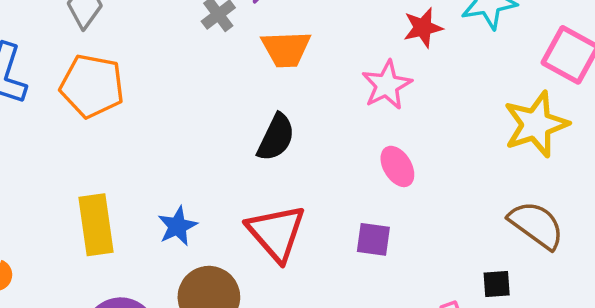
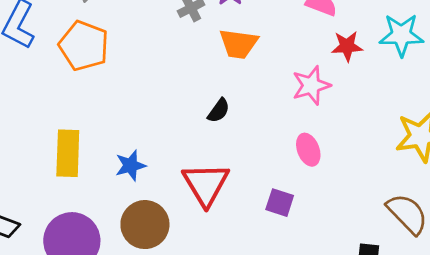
black semicircle: (276, 137) -> (219, 111), size x0.7

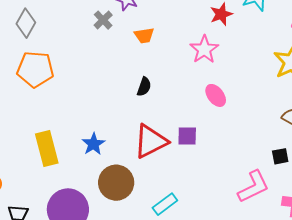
orange trapezoid: (239, 44) -> (144, 35), size x0.7
red triangle: (206, 184) -> (151, 141), turned 51
purple square: (280, 203) -> (187, 136), moved

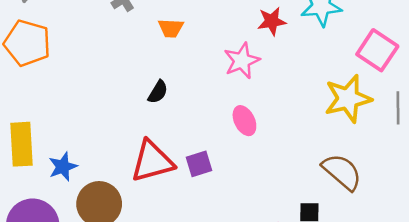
purple square: (187, 136) -> (199, 164), turned -30
blue star: (93, 144) -> (63, 167), moved

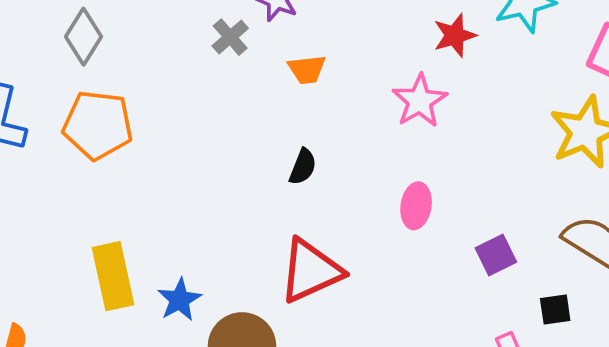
pink ellipse: (244, 121) -> (416, 206), moved, turned 44
purple square: (199, 164) -> (496, 255), moved

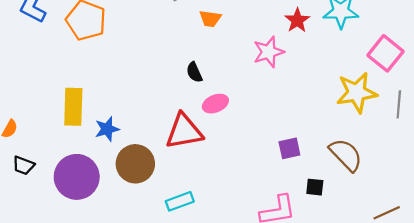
red star: (455, 35) -> (297, 20), turned -30
black semicircle: (303, 167) -> (194, 72), turned 120
pink ellipse: (416, 206) -> (215, 104), moved, turned 45

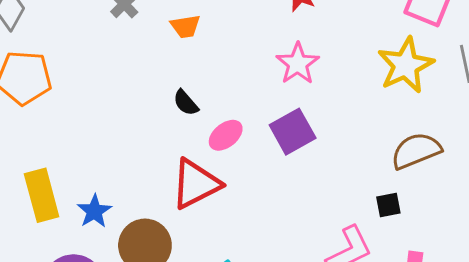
pink star: (269, 52) -> (298, 64), moved
purple square: (289, 148) -> (293, 132), moved, size x1.4
brown semicircle: (346, 155) -> (416, 151), turned -51

